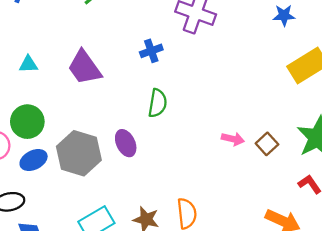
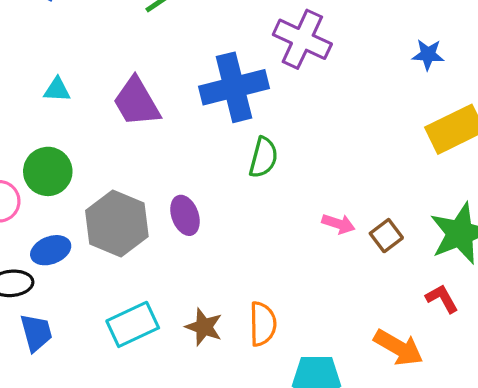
blue cross: (151, 51) -> (234, 87), size x2.0
green semicircle: (158, 103) -> (263, 157), moved
blue ellipse: (34, 160) -> (51, 250), moved

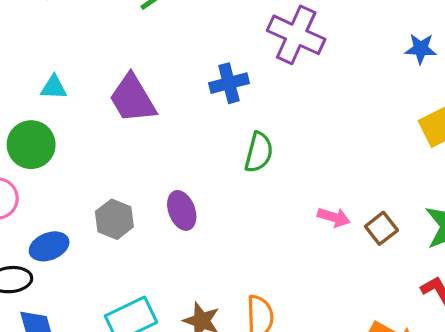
blue cross: (234, 87) -> (229, 83), size x0.6
green circle: (48, 171) -> (31, 145), moved
gray hexagon: (117, 223) -> (114, 219), size x0.6

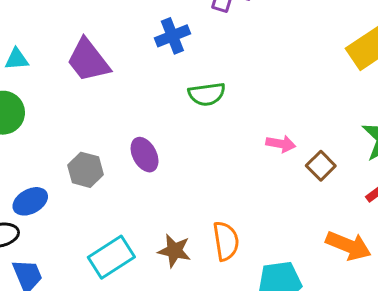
green semicircle: (259, 152) -> (207, 94), turned 75
brown square: (381, 228) -> (321, 166), moved

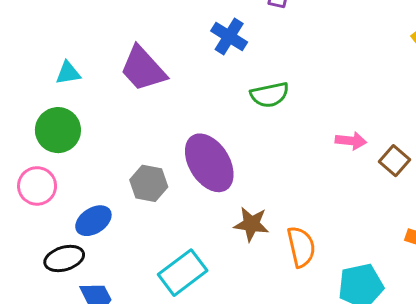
blue cross: (172, 36) -> (229, 36), turned -32
purple ellipse: (145, 155) -> (209, 163), size x1.6
brown star: (174, 251) -> (251, 224), moved

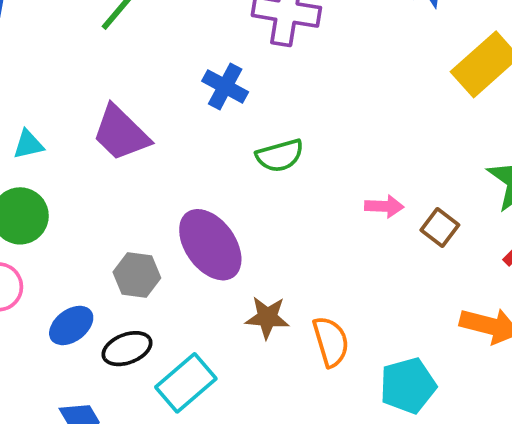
black ellipse: (64, 258) -> (127, 349), moved

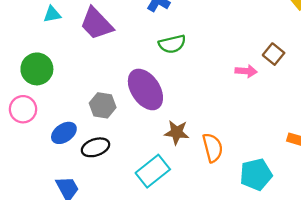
cyan triangle: (28, 144) -> (52, 14), moved
green semicircle: (280, 156) -> (172, 44), moved
brown square: (440, 228) -> (274, 54), moved
cyan rectangle: (186, 383) -> (153, 171), moved

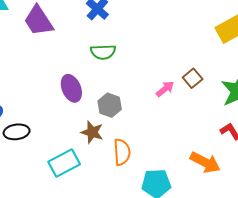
pink arrow: (246, 71) -> (165, 89), turned -54
purple ellipse: (145, 89) -> (71, 88), size x0.7
gray hexagon: (103, 105) -> (110, 105), moved

